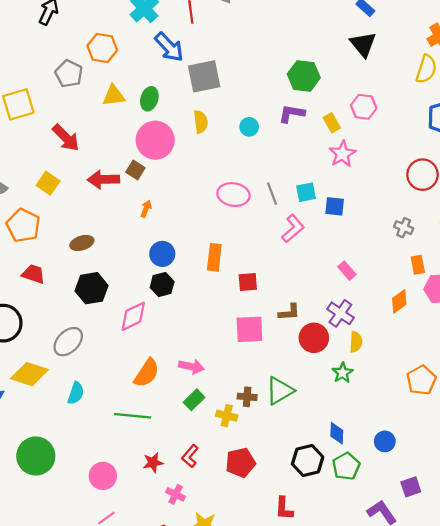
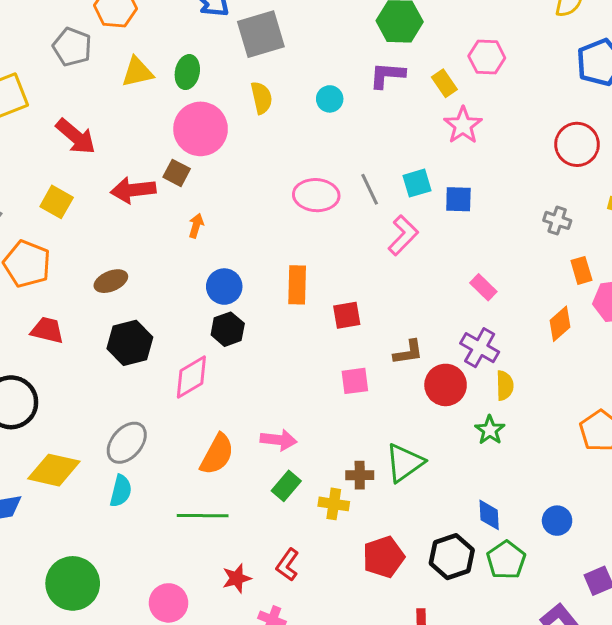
pink square: (249, 329) -> (355, 381), size x0.7
gray ellipse: (68, 342) -> (127, 443), moved
red pentagon: (241, 463) -> (384, 557), moved

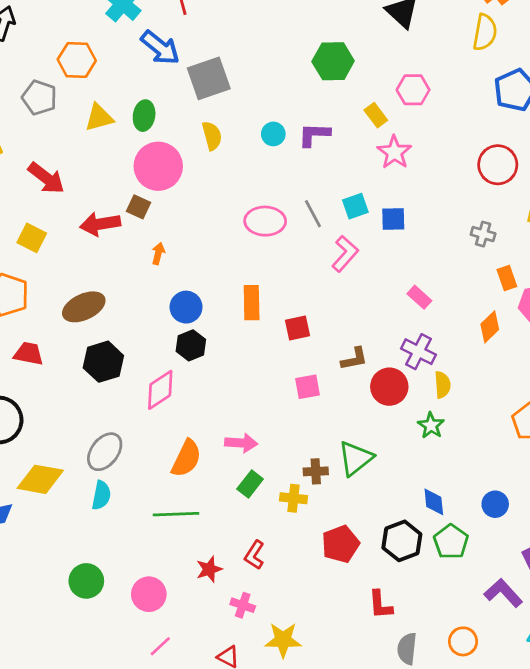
purple L-shape: (387, 75) -> (314, 135), moved
brown ellipse: (111, 281) -> (84, 307), size x1.4
green circle: (73, 583) -> (86, 581), moved, size x0.7

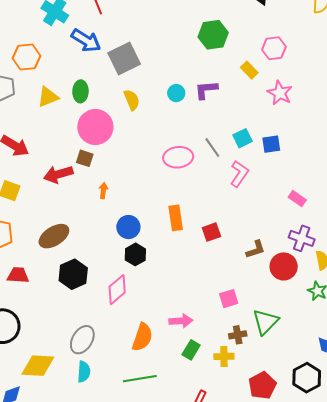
pink star: (394, 152) -> (280, 93), moved
pink square: (307, 387) -> (229, 299), moved

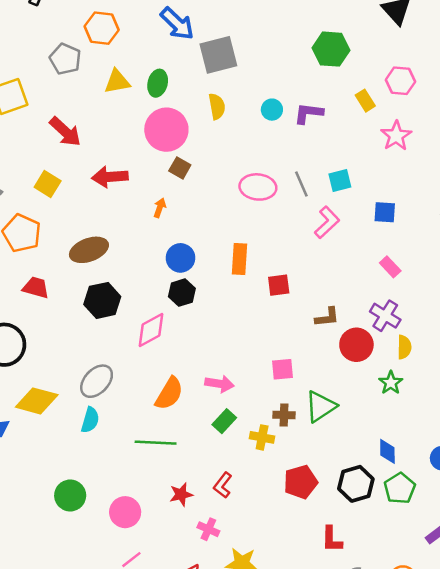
blue square: (271, 144) -> (385, 212), moved
brown square: (85, 158) -> (180, 168), moved

